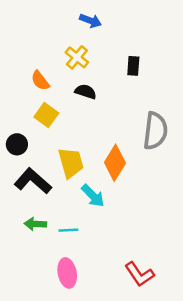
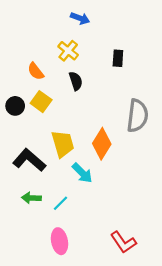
black semicircle: (86, 92) -> (76, 81), turned 54
black circle: (17, 144) -> (15, 106), moved
cyan line: (68, 230) -> (61, 203), turned -42

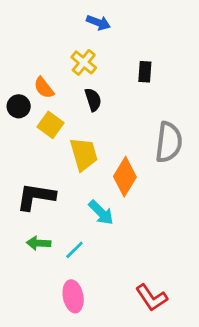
black circle: (15, 106) -> (19, 106), moved
yellow trapezoid: (63, 144) -> (84, 154), moved
black L-shape: (29, 160) -> (36, 197), turned -32

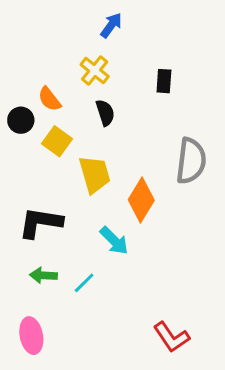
blue arrow: (98, 23) -> (111, 25), turned -75
pink ellipse: (73, 296) -> (31, 336), moved

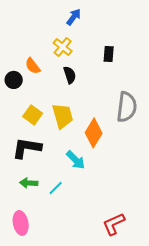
yellow square: (57, 141) -> (33, 115), moved
red L-shape: (171, 337) -> (114, 224), turned 100

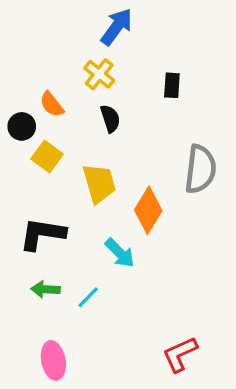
blue arrow: (74, 17) -> (117, 27), size x1.4
yellow square: (33, 115) -> (47, 157), moved
pink ellipse: (21, 223) -> (53, 360), moved

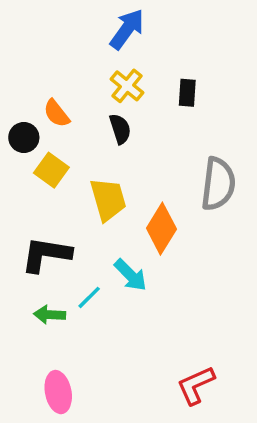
yellow cross: (99, 74) -> (127, 86), moved
cyan line: (88, 297) -> (89, 297), moved

